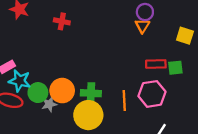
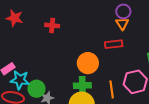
red rectangle: (156, 64) -> (114, 44), moved
orange circle: (62, 91) -> (88, 63), moved

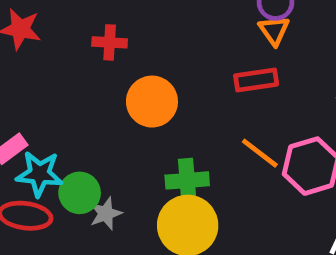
orange circle: (88, 63) -> (152, 102), moved
orange line: (112, 89) -> (260, 153), moved, turned -42

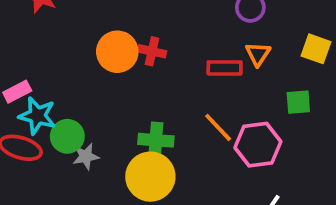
orange triangle: (274, 31) -> (258, 54), moved
red cross: (110, 42) -> (152, 51), moved
orange circle: (152, 102) -> (117, 52), moved

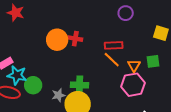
orange triangle: (258, 54) -> (134, 66), moved
orange line: (218, 127) -> (112, 60), moved
gray star: (86, 156) -> (58, 95), moved

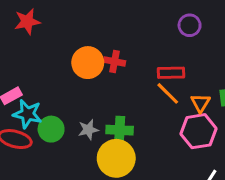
red star: (16, 13) -> (27, 22), turned -30
gray star: (58, 95) -> (88, 130), moved

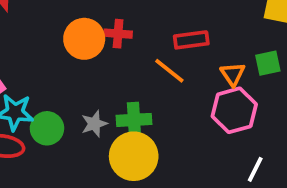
orange line: (168, 93) -> (169, 71), moved

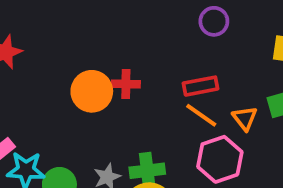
orange line: (169, 71) -> (201, 115), moved
pink hexagon: (234, 110) -> (220, 159), moved

